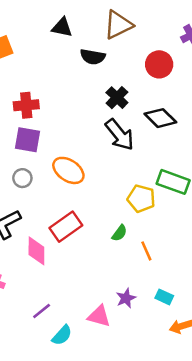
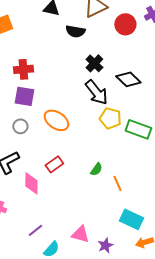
red circle: (159, 64) -> (125, 24), moved
yellow pentagon: (141, 199) -> (110, 118), moved
red rectangle: (66, 227) -> (54, 164), size x0.7
cyan rectangle: (164, 297) -> (131, 219), size x1.6
purple star: (126, 298) -> (105, 245), moved

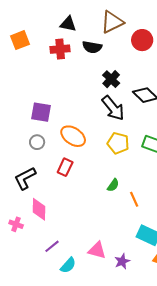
red cross: (23, 69) -> (60, 49), moved
yellow pentagon: (110, 118) -> (118, 143), moved
red rectangle: (54, 164) -> (65, 167), moved, turned -30
pink diamond: (31, 183) -> (39, 209), moved

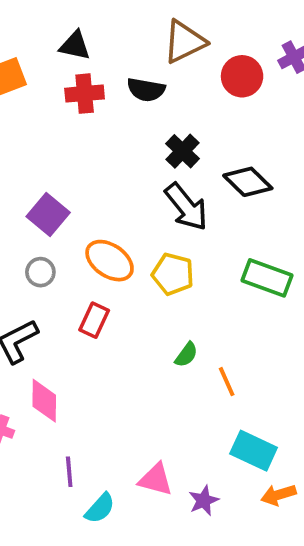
black triangle: (68, 24) -> (75, 46), moved
purple square: (41, 112) -> (48, 214), turned 30
yellow pentagon: (118, 143) -> (173, 274), moved
purple line: (52, 246) -> (69, 472), turned -56

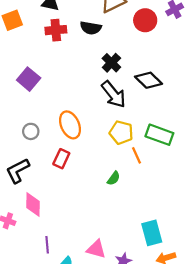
purple square: (48, 214) -> (29, 79), moved
orange ellipse: (110, 261) -> (70, 125), turned 32
yellow pentagon: (173, 274) -> (121, 133), moved
orange line: (227, 382) -> (136, 155), moved
cyan rectangle: (254, 451) -> (152, 233), turned 50

